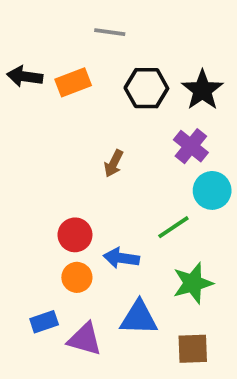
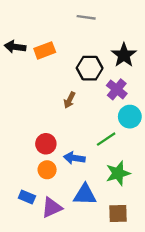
gray line: (110, 32) -> (86, 17), moved
black hexagon: (146, 88) -> (90, 68), moved
blue rectangle: (44, 322) -> (27, 197), turned 42
purple triangle: (85, 339) -> (52, 208), turned -40

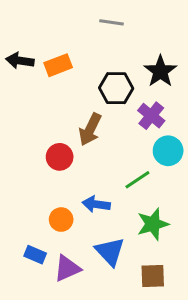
brown arrow: (70, 100) -> (90, 129), size x1.5
red circle: (46, 144) -> (60, 157), moved
blue triangle: (85, 195) -> (110, 252), turned 45

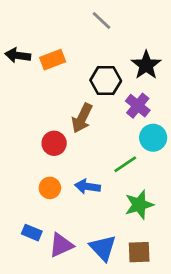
gray line: (112, 22) -> (102, 21), turned 35
orange circle: (61, 220) -> (50, 188), moved
blue triangle: (110, 252) -> (103, 248), moved

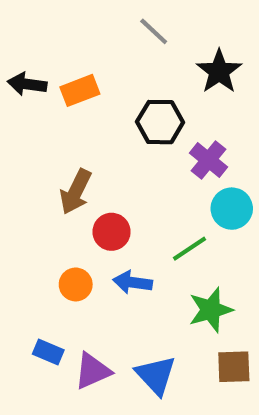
black star: (146, 65) -> (219, 71), moved
brown arrow: (82, 118) -> (76, 192), moved
red circle: (54, 143) -> (112, 232), moved
brown square: (139, 252) -> (234, 367), moved

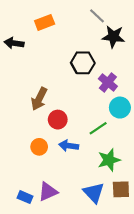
gray line: (154, 31) -> (97, 16), moved
black star: (219, 71) -> (113, 37), turned -30
orange rectangle: (80, 90) -> (45, 22), moved
blue rectangle: (48, 352) -> (25, 197), moved
blue triangle: (156, 375) -> (94, 193), moved

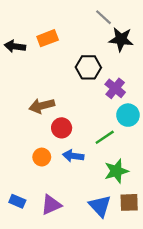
orange rectangle: (45, 22) -> (48, 38), moved
brown arrow: (39, 99) -> (42, 106), turned 50
blue rectangle: (25, 197) -> (17, 201), moved

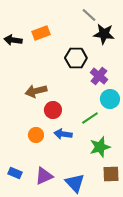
blue triangle: (100, 206) -> (75, 183), moved

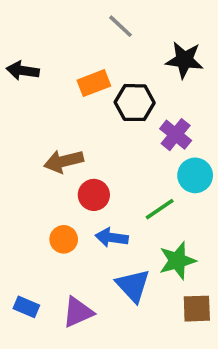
gray line: (89, 15) -> (120, 26), moved
orange rectangle: (41, 33) -> (94, 83), moved
blue triangle: (75, 183) -> (133, 285), moved

